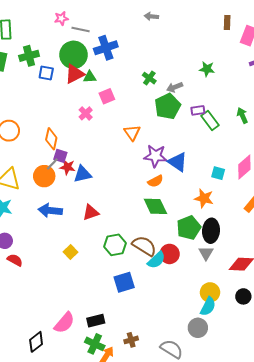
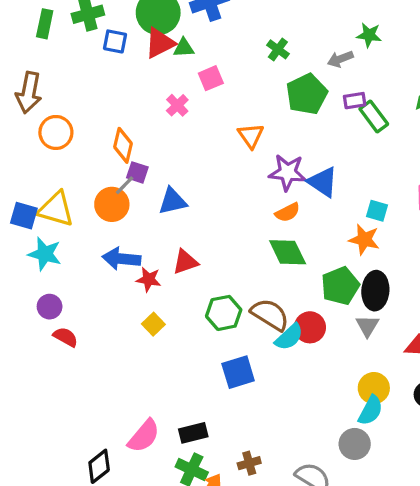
gray arrow: (175, 87) -> (340, 59), moved
red star: (67, 167) -> (149, 279), moved
cyan square: (218, 173) -> (377, 211), moved

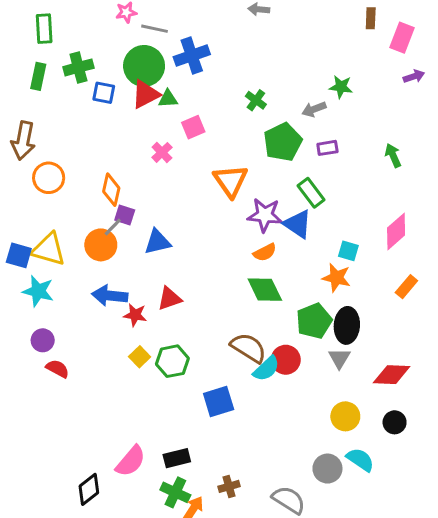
green rectangle: (374, 117) -> (311, 193), moved
orange triangle: (251, 136) -> (231, 181), size x1.4
green hexagon: (224, 313) -> (172, 361), moved
cyan semicircle: (371, 410) -> (360, 460), moved, turned -84

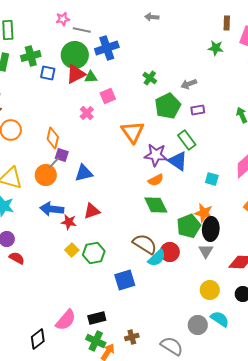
green star: (341, 87) -> (216, 48), moved
orange star: (336, 278) -> (204, 213), moved

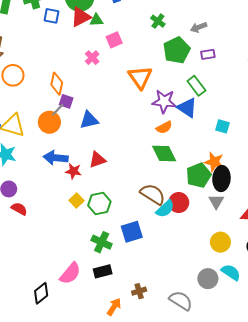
green cross: (96, 341) -> (102, 242), moved

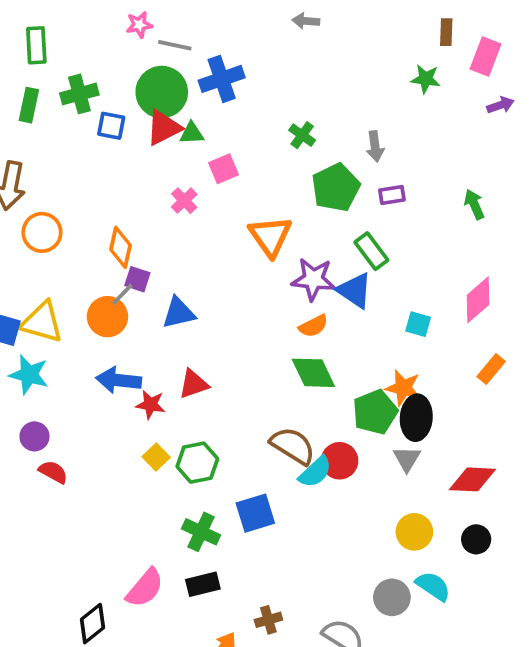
gray arrow: (199, 27) -> (375, 146), turned -77

